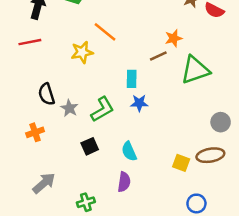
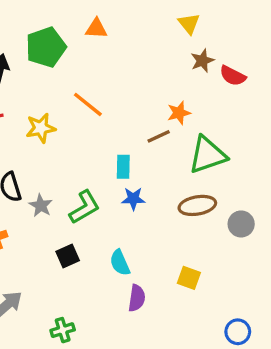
yellow star: (82, 52) -> (41, 128), moved
brown ellipse: (210, 155) -> (197, 205), moved
purple semicircle: (124, 182) -> (137, 298), moved
blue circle: (196, 203) -> (238, 332), moved

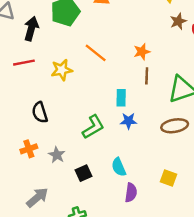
orange star: (179, 113) -> (142, 52), moved
brown line: (159, 136) -> (147, 76), turned -63
gray star: (41, 205) -> (57, 155), moved
black square: (68, 256) -> (84, 173), moved

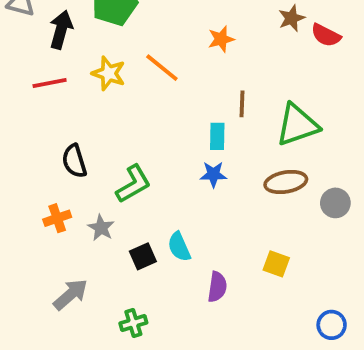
orange star: (142, 52) -> (221, 39), moved
yellow star: (62, 70) -> (109, 73), moved, turned 30
cyan rectangle: (121, 98) -> (217, 136), moved
green L-shape: (93, 127) -> (133, 184), moved
cyan semicircle: (119, 167) -> (179, 247), moved

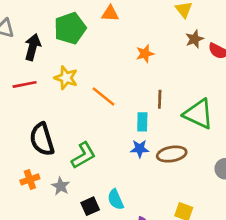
orange line: (162, 68) -> (103, 97), moved
green triangle: (297, 125) -> (198, 114), turned 44
black semicircle: (74, 161) -> (42, 139), size x1.4
brown ellipse: (286, 182) -> (172, 154), moved

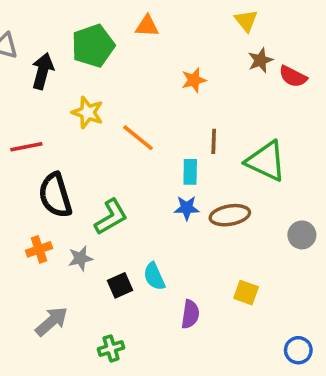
red line: (25, 84) -> (26, 147), moved
gray star: (61, 186) -> (80, 258), turned 30

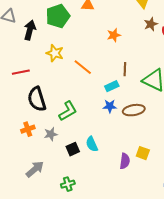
cyan rectangle: (190, 172) -> (112, 86), turned 64
purple semicircle: (190, 314) -> (125, 161), moved

